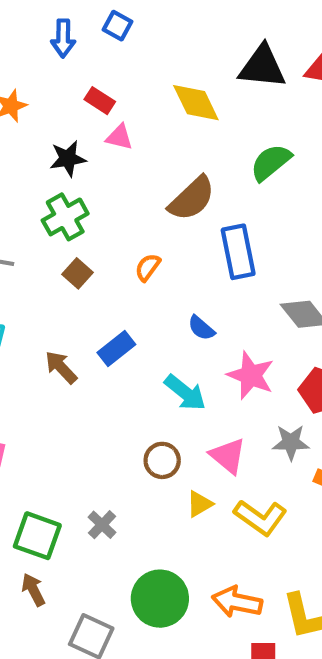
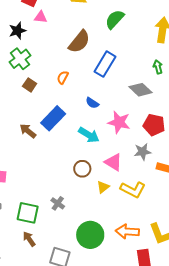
blue rectangle: (238, 252) -> (105, 64), turned 50
blue rectangle: (116, 349) -> (53, 118), size x1.4

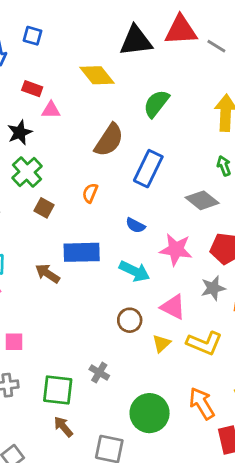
blue rectangle: (53, 118) -> (82, 252), turned 50
orange arrow: (127, 231) -> (202, 403), turned 60

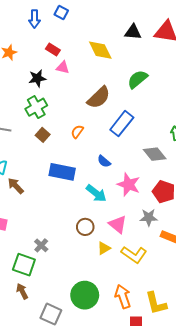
black triangle: (136, 41) -> (133, 32), size x0.7
brown arrow: (47, 273) -> (16, 186), moved
gray cross: (99, 373) -> (41, 245), moved

